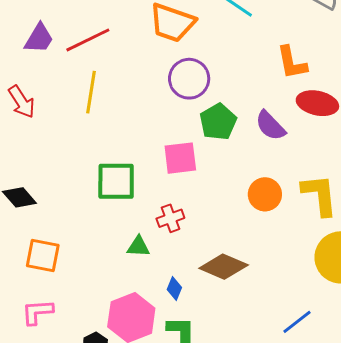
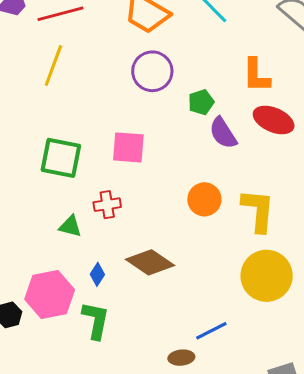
green pentagon: (218, 122) -> (201, 102), moved, size x0.7

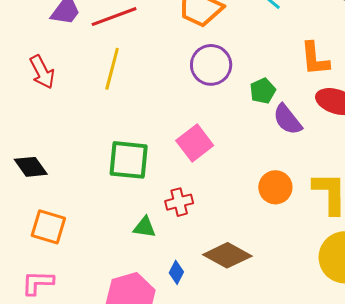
pink square: (128, 147) -> (195, 143), turned -36

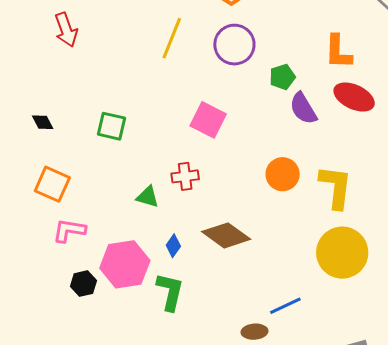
yellow line: (112, 69) -> (172, 38), moved
pink square: (195, 143) -> (208, 120), turned -33
green square: (129, 160) -> (111, 126), moved, size x0.7
black diamond: (31, 167) -> (43, 122), size x0.7
pink L-shape: (38, 283) -> (69, 230), moved

